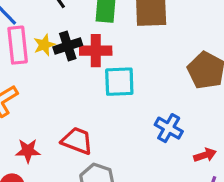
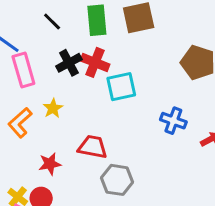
yellow star: (44, 45) -> (53, 108), moved
red cross: (96, 51) -> (95, 62), turned 32

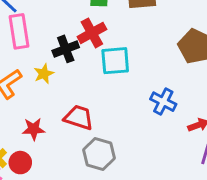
red cross: (95, 62) -> (92, 33), turned 32
black cross: (69, 63) -> (66, 49), moved

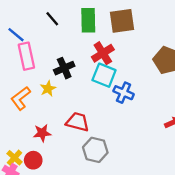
red cross: (92, 33) -> (103, 53), moved
cyan square: (115, 61) -> (104, 75), turned 30
blue cross: (163, 102) -> (124, 93), moved

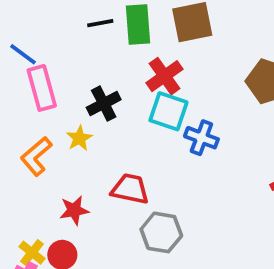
black line: (52, 19) -> (100, 23), moved, turned -56

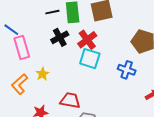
black cross: (104, 104) -> (60, 37), moved
blue cross: (201, 138) -> (127, 70), moved

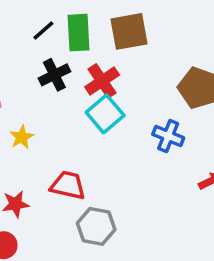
black line: (52, 12) -> (43, 30), turned -32
cyan square: (90, 59) -> (105, 114), turned 30

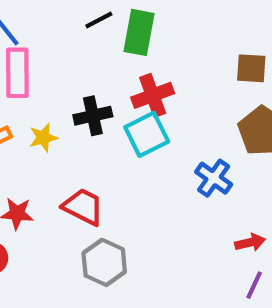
brown square: (129, 31) -> (251, 68), moved, size x0.7
black cross: (54, 75) -> (93, 116), moved

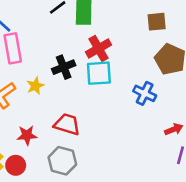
cyan square: (147, 134) -> (99, 73), turned 32
gray hexagon: (104, 262) -> (62, 161), moved

